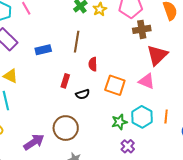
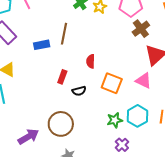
brown cross: (142, 29) -> (141, 29), turned -30
brown line: (77, 42) -> (64, 34), moved

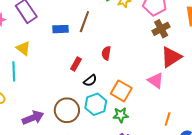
orange square: (112, 83) -> (121, 91), moved
black semicircle: (79, 91) -> (90, 81), turned -32
cyan hexagon: (137, 116) -> (96, 104), moved

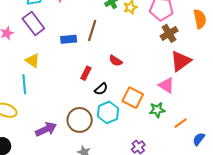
red semicircle: (106, 53) -> (116, 61), turned -64
green star: (121, 115) -> (157, 110), moved
orange line: (168, 119) -> (181, 123), turned 40

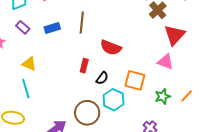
purple rectangle: (33, 24) -> (23, 27), size x0.6
blue rectangle: (69, 39) -> (52, 28), moved
red semicircle: (116, 61) -> (111, 48), size x1.5
green star: (157, 110) -> (163, 96), moved

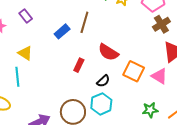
blue rectangle: (52, 28) -> (62, 31), moved, turned -35
black semicircle: (102, 78) -> (103, 81), moved
orange square: (135, 80) -> (134, 71), moved

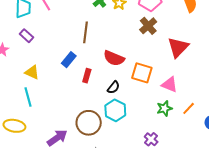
brown cross: (161, 24) -> (148, 26), moved
blue rectangle: (62, 31) -> (69, 60), moved
pink triangle: (159, 76) -> (170, 85), moved

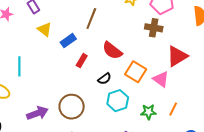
brown cross: (148, 26) -> (154, 28), turned 36
yellow triangle: (32, 72) -> (44, 29), moved
pink triangle: (170, 85) -> (161, 79), moved
orange line: (189, 108) -> (173, 109), moved, turned -32
cyan hexagon: (115, 110) -> (118, 101), moved

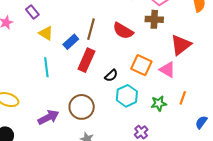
brown line: (91, 18) -> (91, 29), moved
red semicircle: (112, 51) -> (123, 31), moved
red rectangle: (82, 61) -> (86, 60), size x1.6
cyan line: (19, 66) -> (46, 67), moved

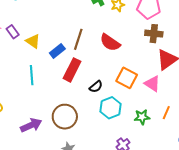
purple rectangle: (32, 12) -> (13, 32), moved
brown cross: (154, 19) -> (154, 34), moved

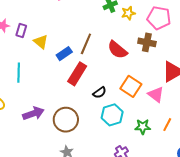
purple rectangle: (13, 32) -> (21, 31), turned 48
brown cross: (154, 34) -> (147, 42), moved
cyan line: (32, 75) -> (19, 73), moved
purple arrow: (31, 125) -> (33, 113), moved

